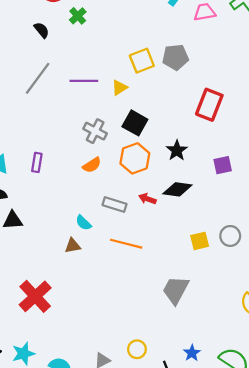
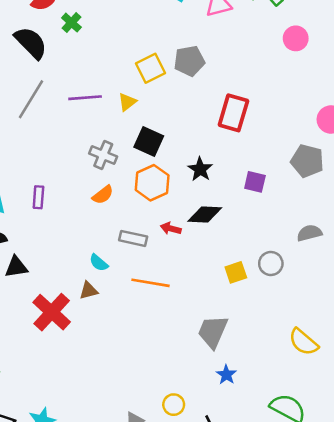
black semicircle: (42, 30) -> (31, 43), size x1.8
purple square: (223, 165) -> (255, 182), turned 30
red cross: (35, 296) -> (52, 312), moved
blue star: (192, 353) -> (226, 375), moved

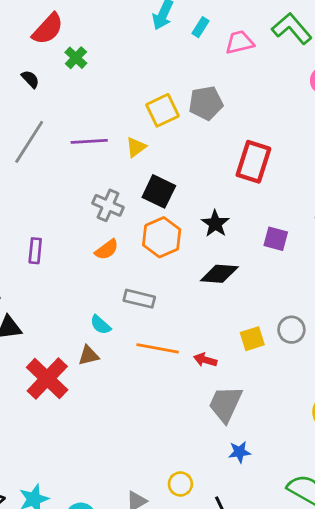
black semicircle: (31, 43) -> (30, 79), size x0.5
red arrow: (171, 228) -> (205, 360), moved
blue star: (226, 375) -> (239, 452), turned 30

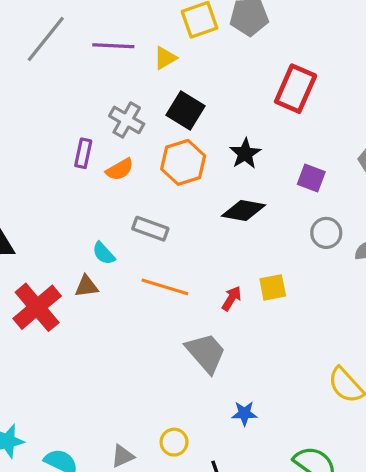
purple rectangle: (35, 251) -> (83, 153), moved
gray circle: (291, 330) -> (326, 233), moved
red arrow: (205, 360) -> (232, 298), moved, turned 100
gray trapezoid: (225, 404) -> (206, 353), moved, turned 108

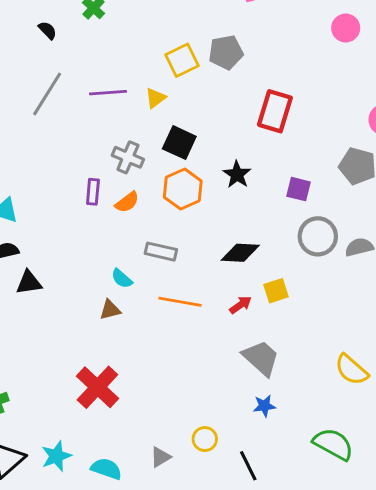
black diamond: (243, 210) -> (240, 253), moved
gray circle: (326, 233) -> (318, 236), size x1.4
red arrow: (232, 298) -> (241, 305), turned 30
red cross: (37, 307) -> (97, 387), moved
gray trapezoid: (206, 353) -> (261, 358), moved

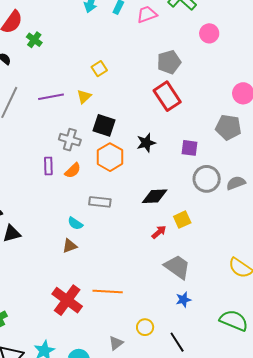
gray pentagon: (226, 52) -> (169, 62), moved
yellow square: (182, 60) -> (99, 69), size x0.7
red rectangle: (275, 111) -> (167, 96), turned -44
black star: (237, 174) -> (146, 143), turned 30
orange line: (180, 302) -> (108, 291), moved

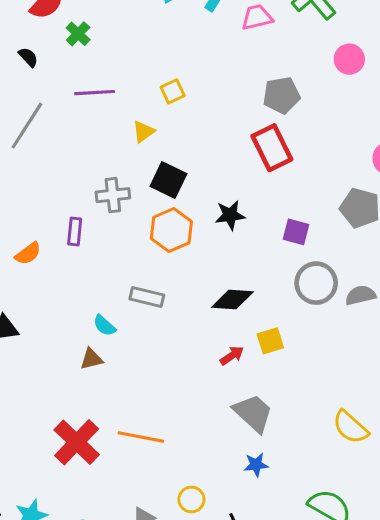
purple line: (51, 97) -> (95, 93), moved
gray cross: (70, 140) -> (113, 195), turned -30
orange semicircle: (73, 170) -> (28, 254), moved

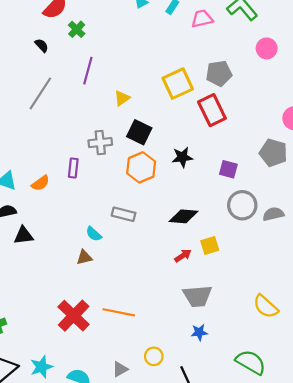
yellow square: (173, 91) -> (178, 84), moved, size x1.8
purple line: (95, 93) -> (88, 71), turned -72
gray trapezoid: (253, 413) -> (197, 296), turned 132

